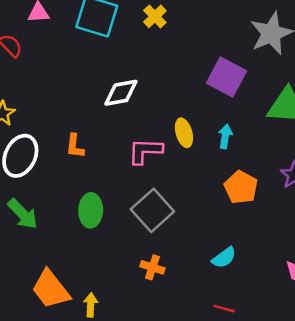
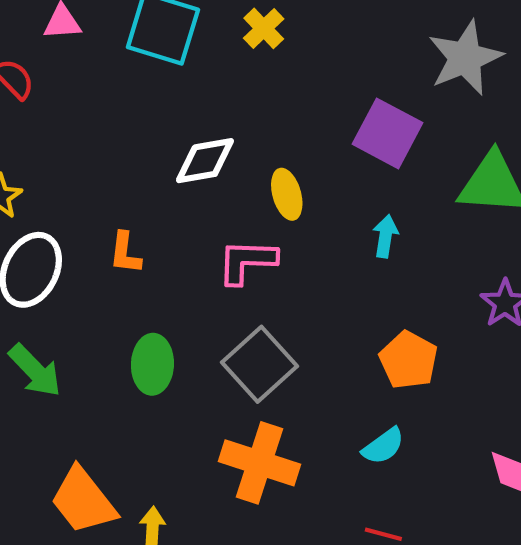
yellow ellipse: (184, 133) -> (287, 194), moved
orange pentagon: (241, 187) -> (408, 360), moved
orange cross: (152, 267) -> (259, 463), size x1.8

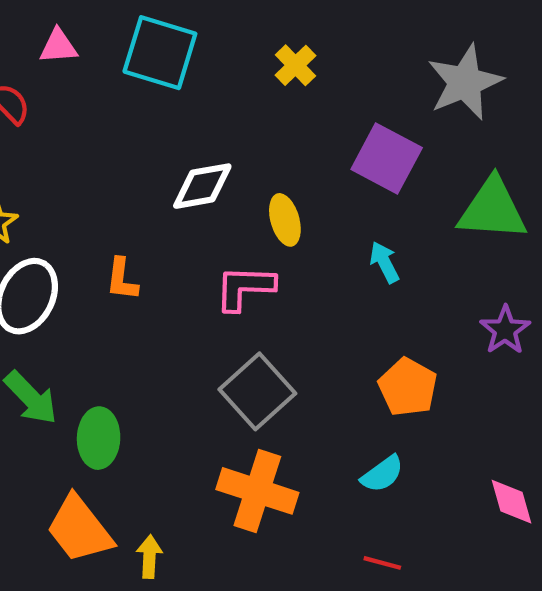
yellow cross: (264, 28) -> (296, 65), moved
cyan arrow: (385, 236) -> (384, 262), turned -36
green ellipse: (152, 364) -> (99, 438), moved

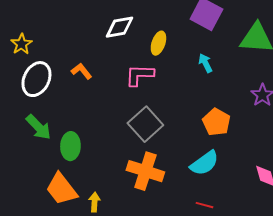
yellow ellipse: (285, 220) -> (158, 43), turned 35
orange L-shape: (122, 279) -> (81, 71), turned 135
cyan semicircle: (382, 474) -> (204, 163), size x1.4

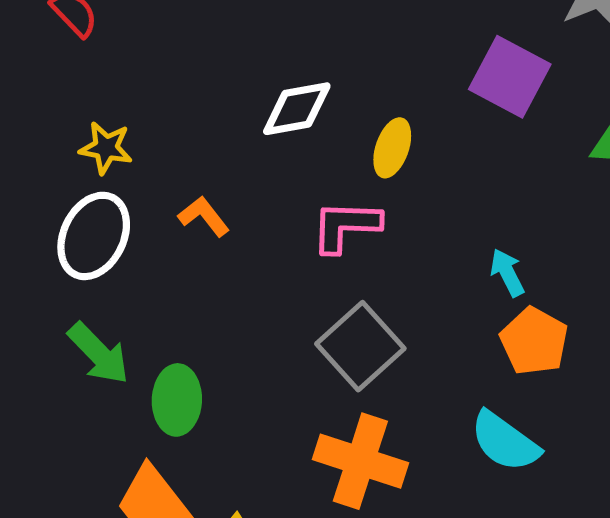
yellow star: (21, 44) -> (106, 148), moved, turned -30
cyan arrow: (205, 63) -> (507, 273), moved
cyan semicircle: (204, 163) -> (505, 442), turned 72

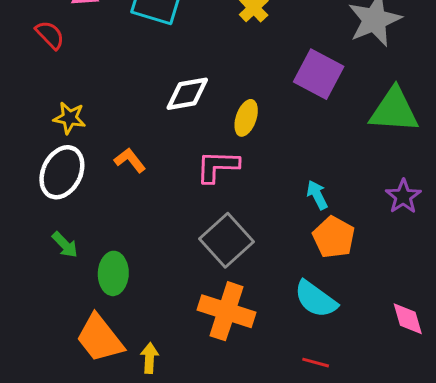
green arrow: (99, 353) -> (65, 245), size x0.7

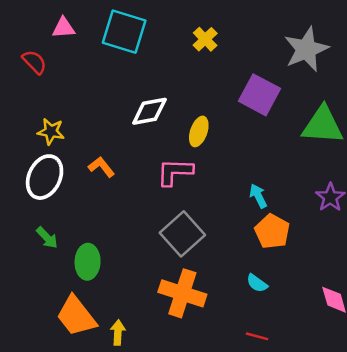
cyan semicircle: (316, 299) -> (257, 283), size x0.6

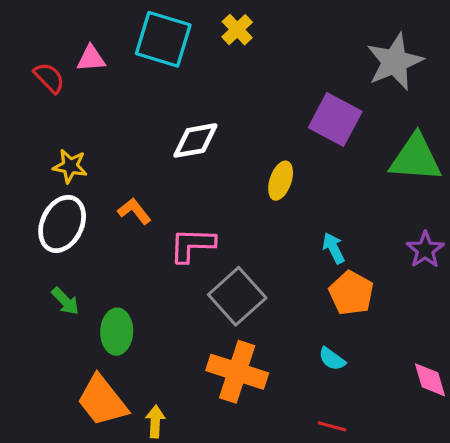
pink triangle: (64, 28) -> (91, 58), moved
yellow cross: (205, 39) -> (237, 30), moved
yellow ellipse: (199, 131) -> (281, 181), moved
pink L-shape: (175, 172) -> (192, 245), moved

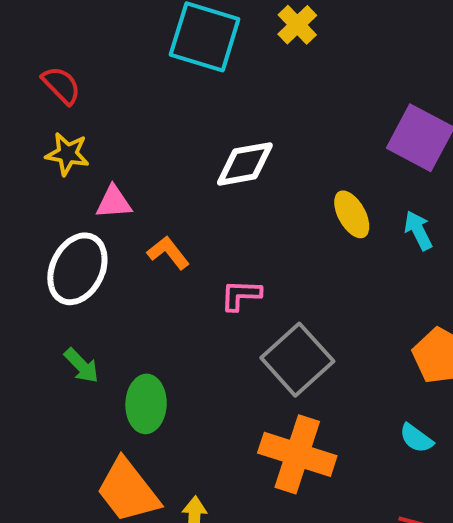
pink triangle: (91, 58) -> (114, 202), moved
yellow star: (70, 166) -> (67, 154), moved
yellow ellipse: (281, 181) -> (352, 214), turned -48
pink L-shape: (192, 245) -> (241, 295), size x0.7
cyan arrow: (334, 248) -> (418, 231), moved

